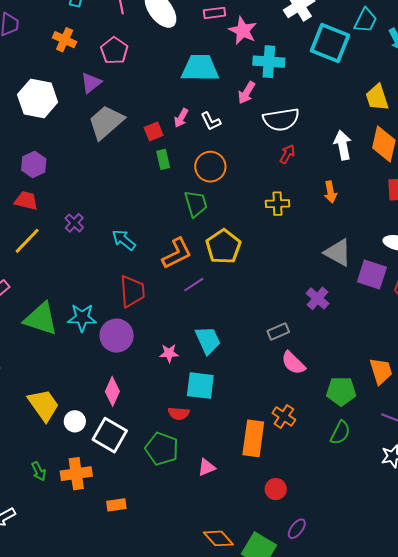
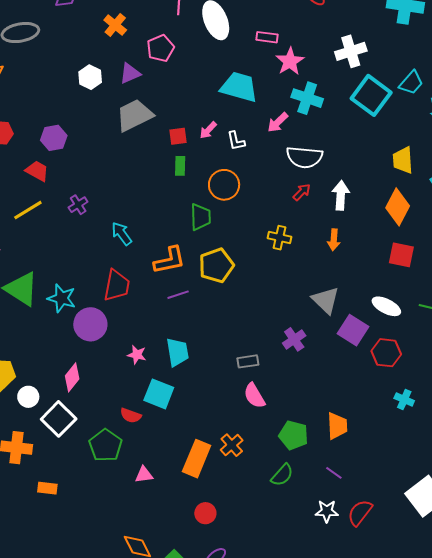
white hexagon: (38, 98) -> (90, 77), moved, size x0.6
white arrow: (343, 145) -> (341, 195), moved

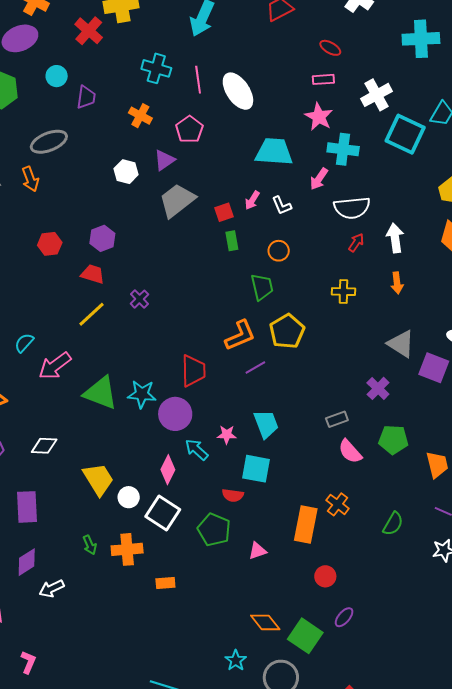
pink rectangle: (267, 37) -> (323, 79), moved
orange circle: (224, 185) -> (279, 251), size x0.7
cyan arrow: (122, 234) -> (197, 450), moved
green pentagon: (294, 435) -> (393, 440), moved

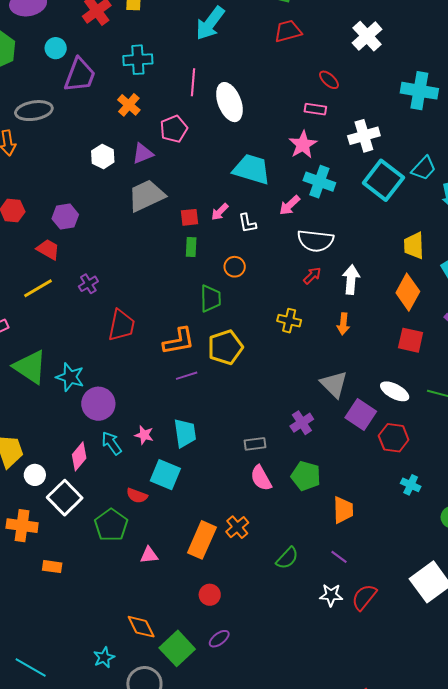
cyan cross: (156, 68) -> (138, 60), moved, turned -32
purple trapezoid: (86, 97) -> (80, 75), size x1.5
red trapezoid: (193, 371) -> (121, 325), moved

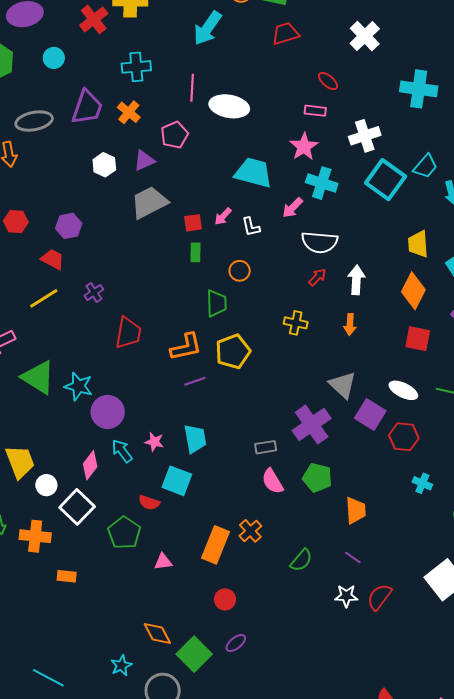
purple trapezoid: (80, 75) -> (87, 107), moved
white ellipse: (229, 102) -> (229, 106), turned -57
purple cross: (302, 423) -> (312, 425), size x1.6

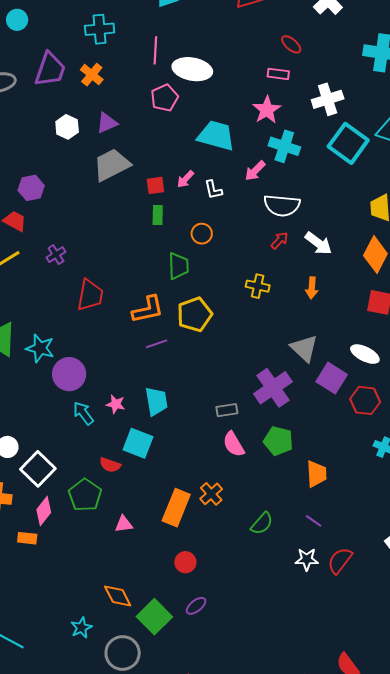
pink pentagon: (174, 135) -> (164, 98), moved
white arrow: (356, 280) -> (318, 243), turned 124
pink diamond: (90, 465) -> (44, 511), moved

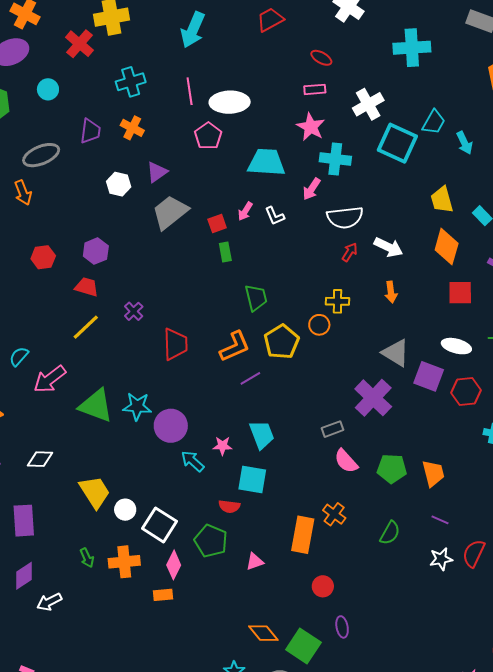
purple trapezoid: (50, 69) -> (90, 131), size x0.7
orange circle: (202, 234) -> (319, 325), moved
green pentagon: (278, 441) -> (392, 469), moved
purple ellipse: (196, 606) -> (342, 627), turned -50

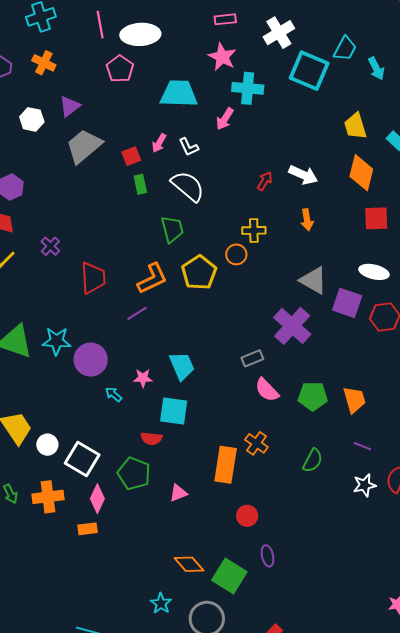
white semicircle: (345, 217) -> (188, 186), moved, turned -132
purple line: (250, 378) -> (137, 313), moved
cyan arrow: (193, 461) -> (113, 394), size x0.7

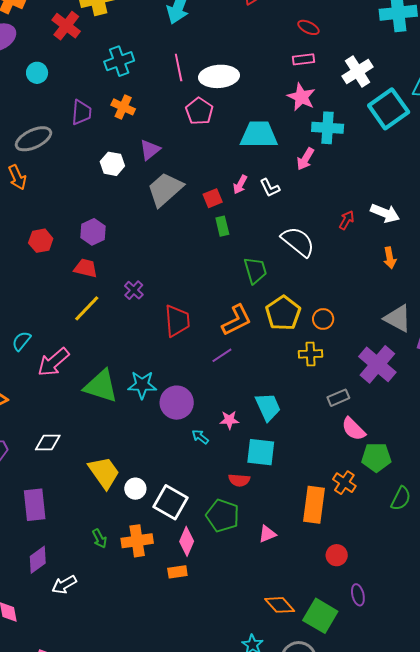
cyan square: (309, 71) -> (389, 109), turned 33
white semicircle: (188, 186) -> (298, 242), moved
yellow cross: (254, 230) -> (311, 354), moved
orange circle: (236, 254) -> (323, 319), moved
green pentagon: (313, 396) -> (376, 457), moved

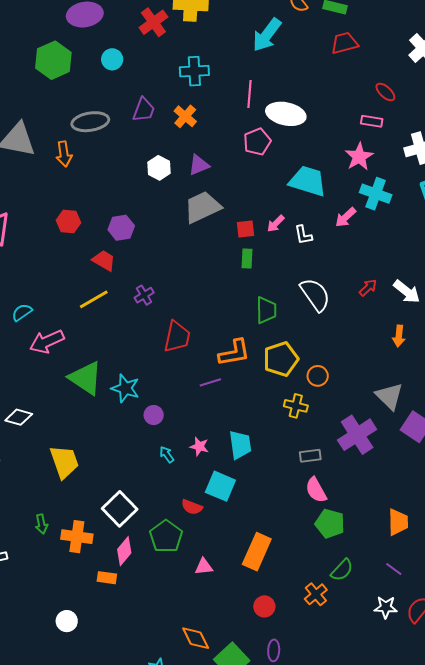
purple circle: (177, 403) -> (154, 415), size x0.6
orange cross: (344, 483) -> (316, 594), moved
white circle: (135, 489) -> (67, 621), moved

